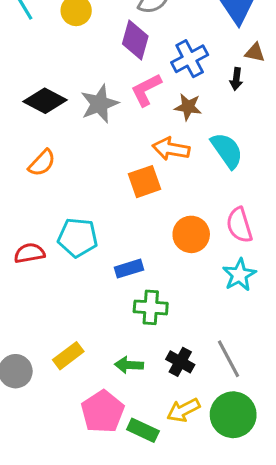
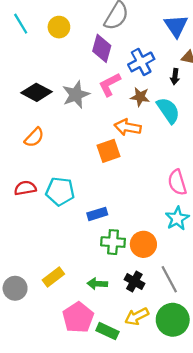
cyan semicircle: (227, 150) -> (168, 110), moved
orange circle: (191, 234) -> (143, 244), moved
red semicircle: (29, 253) -> (25, 188), moved

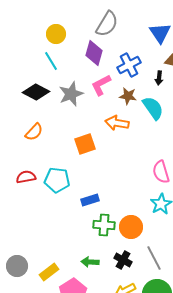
cyan line: (21, 24) -> (51, 61), moved
orange square: (109, 151) -> (85, 144), moved
yellow rectangle: (53, 277) -> (49, 272), moved

